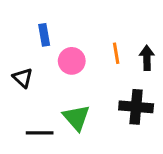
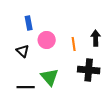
orange line: (116, 53) -> (74, 44), moved
black triangle: (23, 78) -> (23, 51), moved

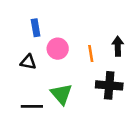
black triangle: (23, 51) -> (28, 62), turned -32

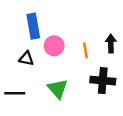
blue rectangle: (36, 28) -> (33, 26), size x1.5
black line: (32, 106) -> (15, 93), moved

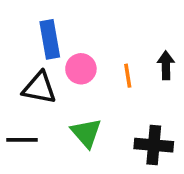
black triangle: (26, 59) -> (39, 88), size x1.5
black cross: (103, 81) -> (154, 145), moved

